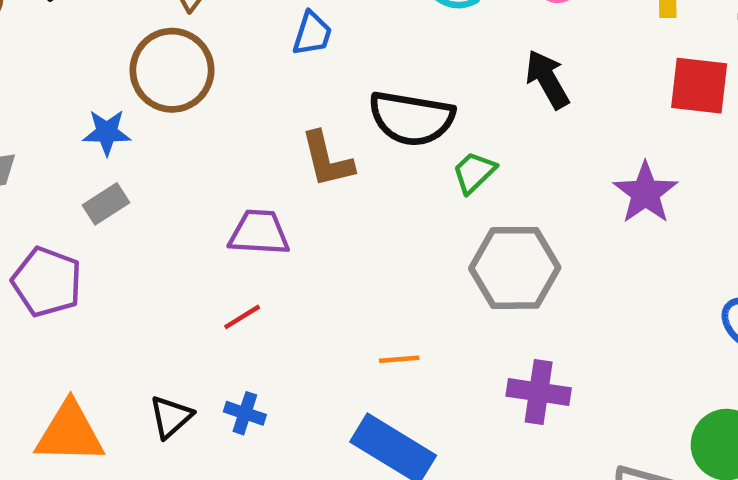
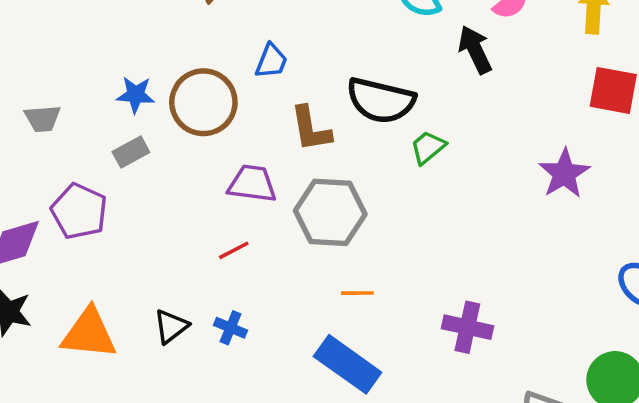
blue trapezoid: (312, 34) -> (271, 61), moved
brown circle: (172, 70) -> (203, 102), moved
black arrow: (547, 79) -> (475, 50), moved
gray hexagon: (515, 268) -> (330, 212), moved

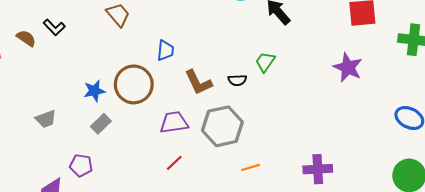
black semicircle: (381, 100) -> (237, 80), moved, size x0.5
green trapezoid: (428, 147) -> (265, 62), moved
purple pentagon: (79, 211) -> (81, 165), size x0.7

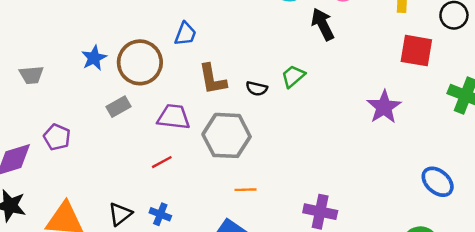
blue star: (94, 91) -> (94, 58), turned -30
gray rectangle: (101, 124) -> (118, 107), moved

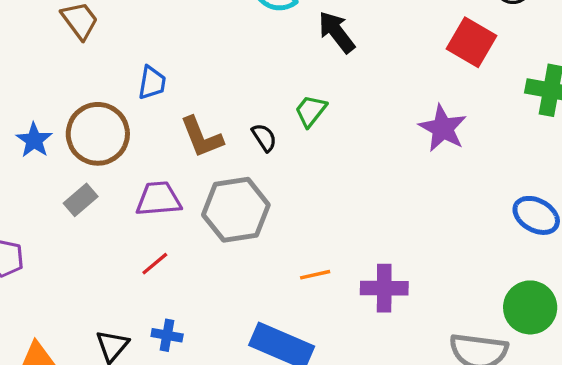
red square: (416, 51) -> (471, 42), turned 32
black semicircle: (257, 88) -> (264, 138), turned -125
orange line: (246, 190) -> (315, 275), moved

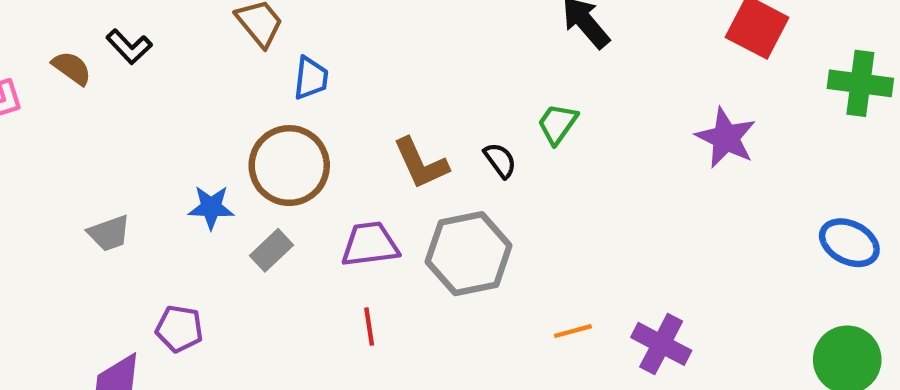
blue trapezoid: (152, 83) -> (311, 78), moved
blue star: (34, 140) -> (211, 207), moved, turned -30
red line: (155, 264) -> (369, 327), turned -56
purple cross: (384, 288) -> (661, 344), turned 30

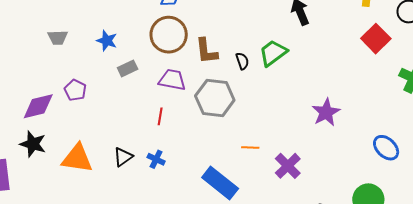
green trapezoid: (557, 124) -> (273, 53), size x1.4
purple star: (726, 138) -> (326, 112), moved
brown circle: (289, 166) -> (169, 35), moved

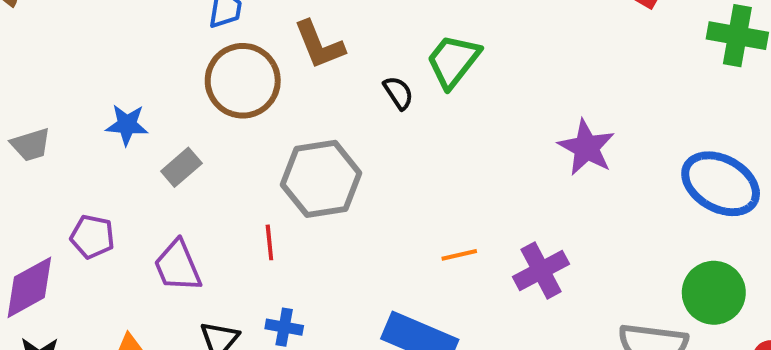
brown L-shape: (206, 51) -> (319, 45), moved
purple trapezoid: (172, 80) -> (178, 266), moved, turned -108
gray hexagon: (215, 98) -> (321, 179), moved
blue ellipse: (386, 148) -> (721, 184), size x1.4
purple cross: (288, 166) -> (541, 270), turned 32

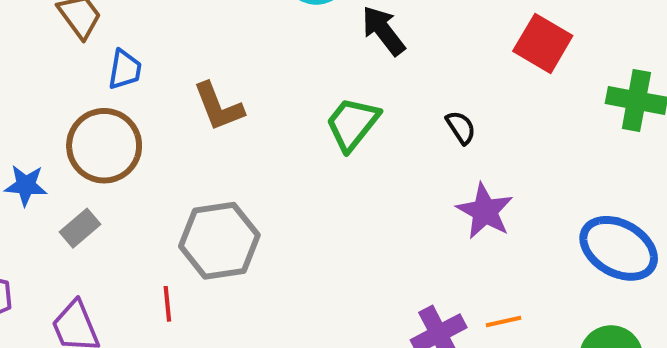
brown circle: (243, 81) -> (104, 146), moved
black semicircle: (398, 93) -> (461, 127), moved
orange line: (459, 255) -> (504, 322), moved

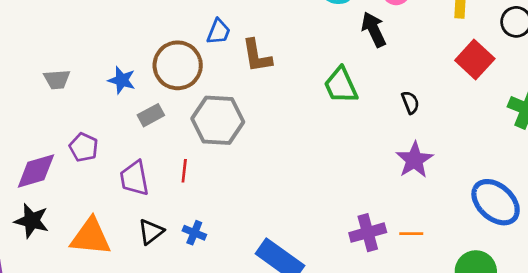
blue trapezoid: (125, 70) -> (219, 32), moved
green trapezoid: (352, 124) -> (341, 85), turned -75
gray hexagon: (219, 241) -> (218, 120), moved
red line: (167, 304) -> (184, 171), moved

